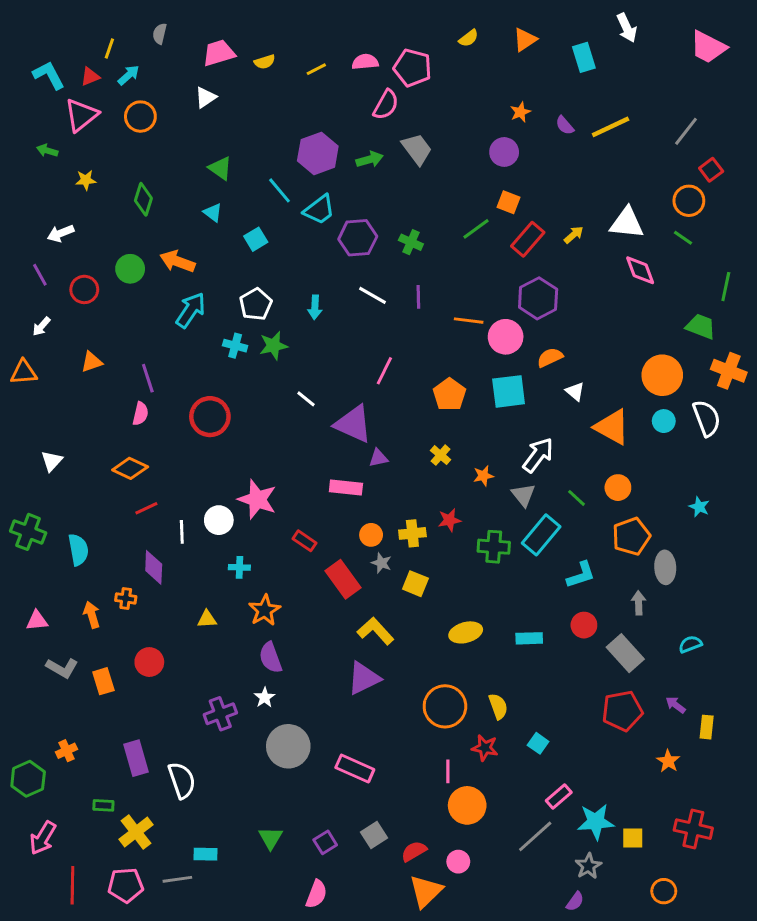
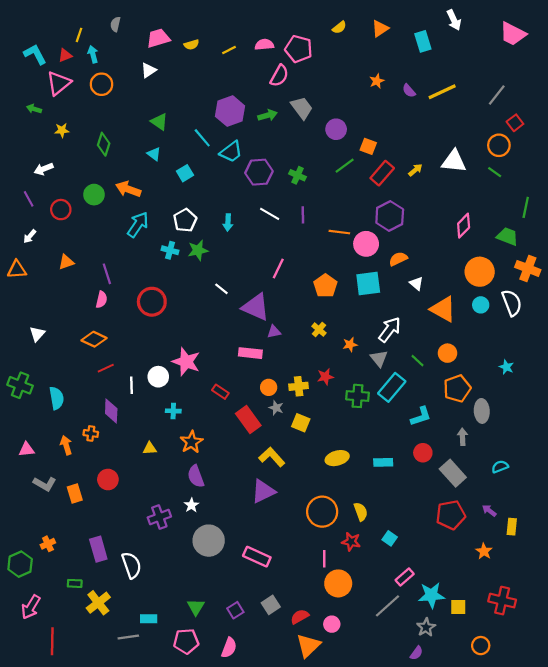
cyan arrow: (129, 75) -> (93, 54), turned -63
purple circle: (504, 152) -> (336, 129), moved
pink diamond: (640, 270) -> (464, 226), moved, turned 65
pink pentagon: (126, 885) -> (186, 641), moved

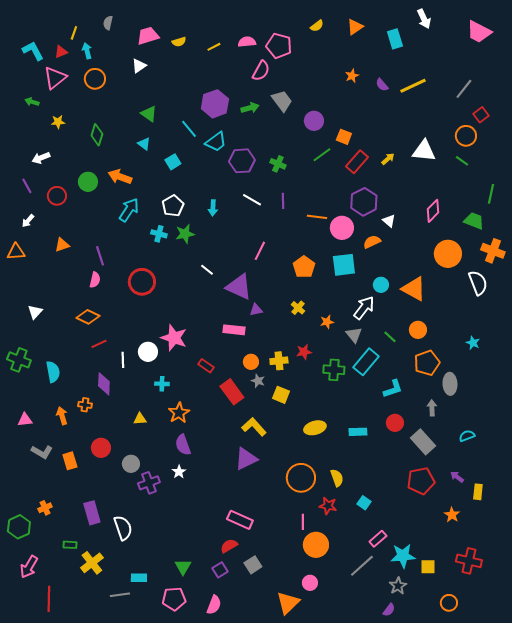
white triangle: (416, 283) -> (389, 221), moved
cyan circle: (481, 305) -> (381, 285), moved
gray circle: (209, 541) -> (131, 464), moved, size x0.6
red semicircle: (300, 617) -> (229, 546), moved

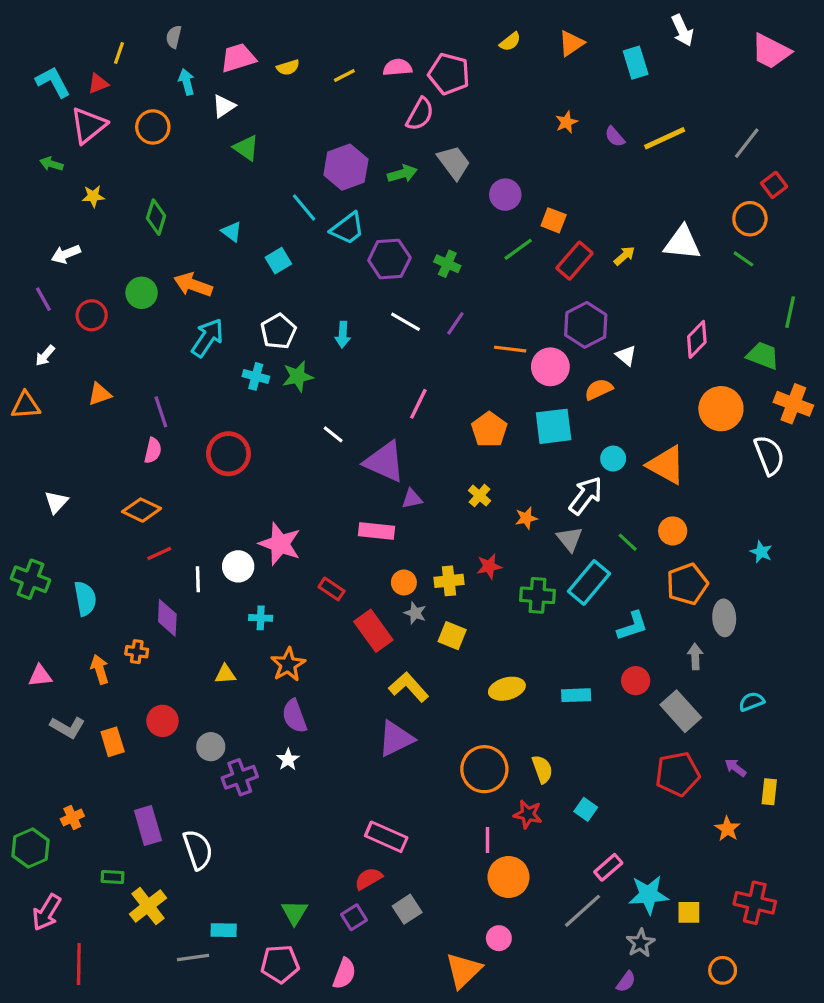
cyan arrow: (87, 51) -> (187, 82), moved
green triangle: (149, 114) -> (246, 148), moved
purple line: (283, 201) -> (455, 323), turned 35

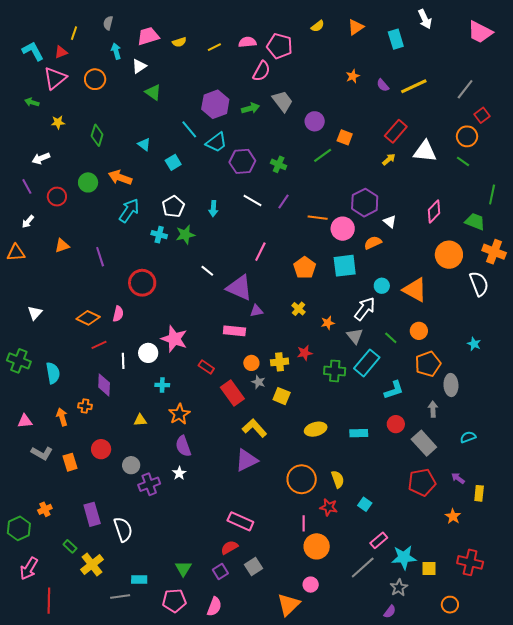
red rectangle: (574, 261) -> (396, 131), moved
pink semicircle: (153, 450) -> (118, 314), moved
green rectangle: (113, 877) -> (70, 546), turned 40

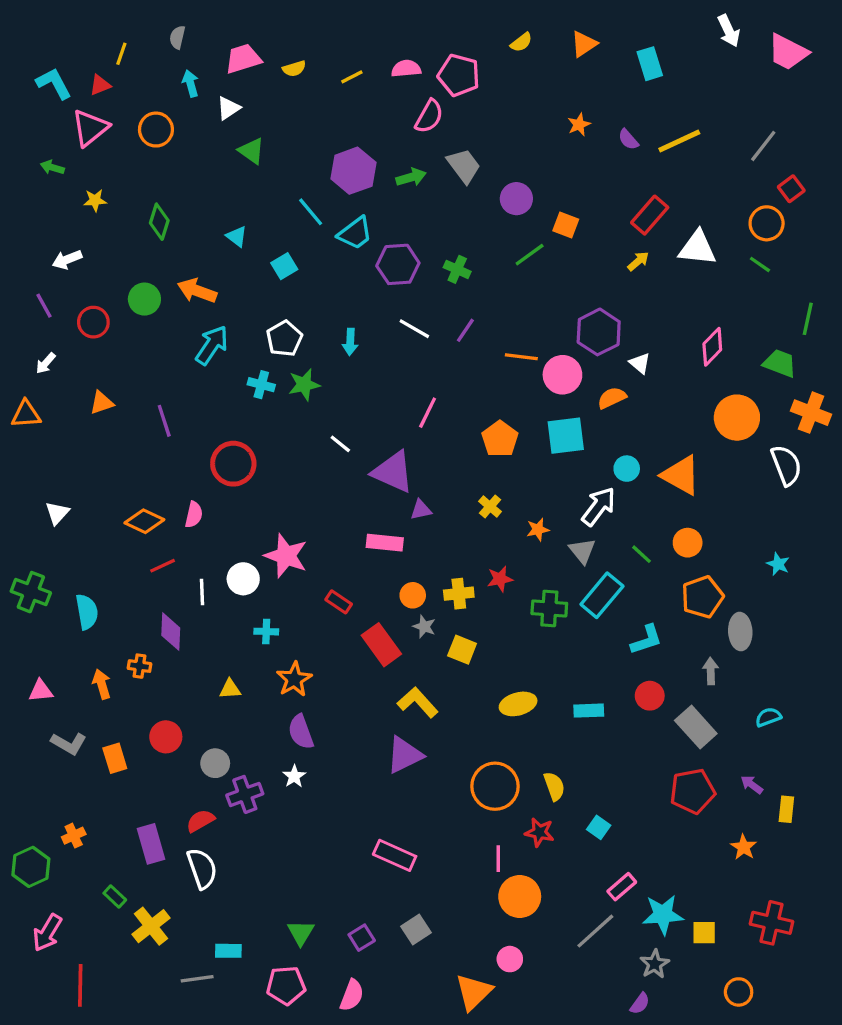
white arrow: (425, 19) -> (729, 31), moved
red semicircle: (229, 547) -> (200, 821), moved

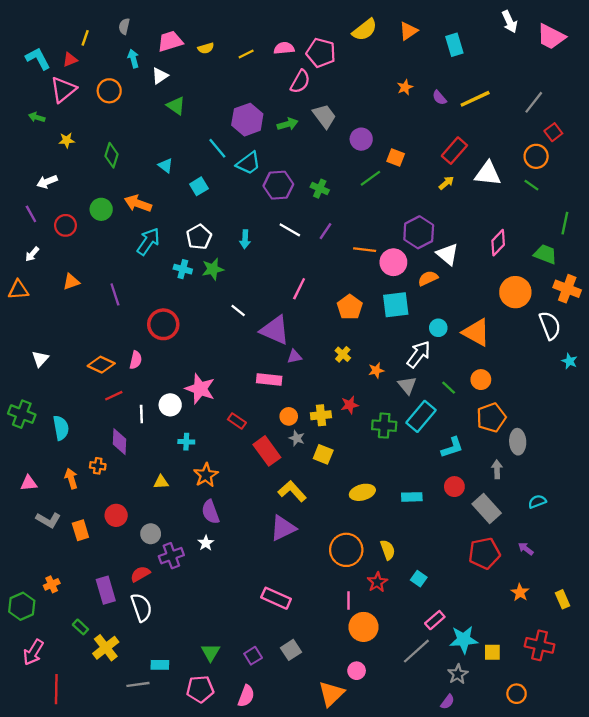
yellow semicircle: (521, 42) -> (365, 30), size x1.6
white triangle: (640, 363) -> (447, 254), size x1.5
cyan star: (778, 564) -> (569, 361), moved
yellow rectangle: (786, 809) -> (563, 599), moved, turned -30
red star: (539, 832) -> (377, 582), turned 30

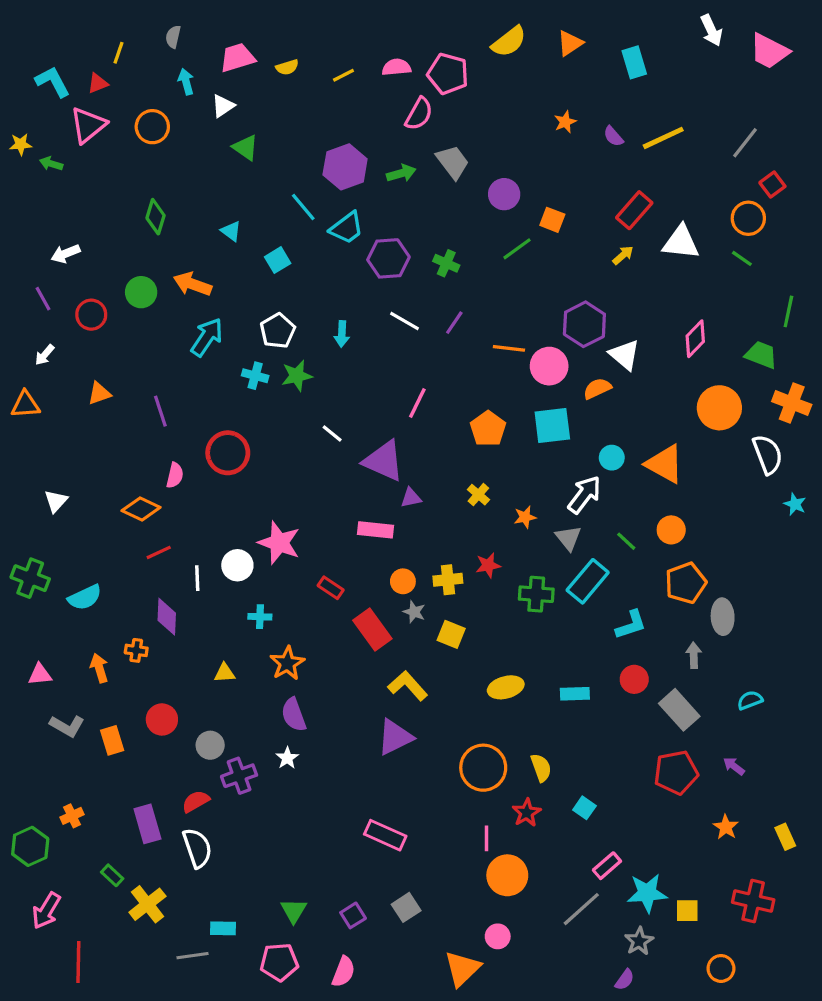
yellow star: (67, 140) -> (21, 144), moved
pink semicircle: (136, 360) -> (175, 475), moved
cyan semicircle: (61, 428) -> (85, 597), turned 75

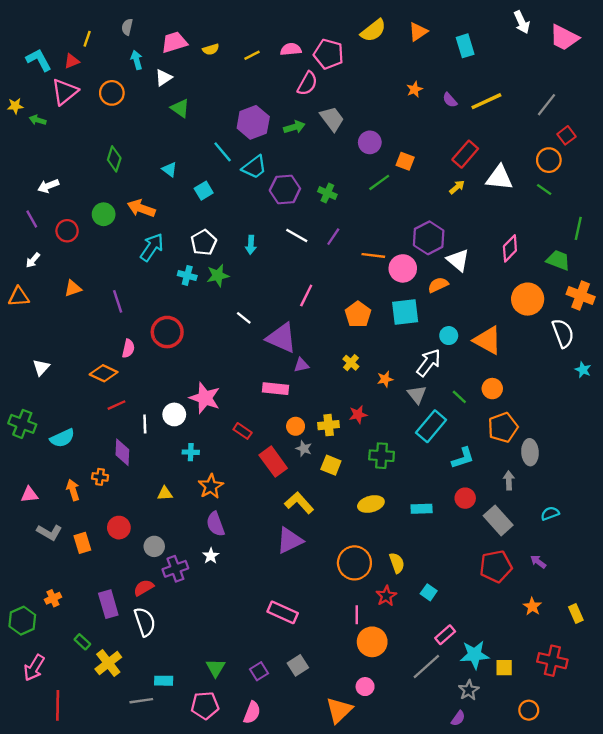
green cross: (536, 594) -> (382, 456), moved

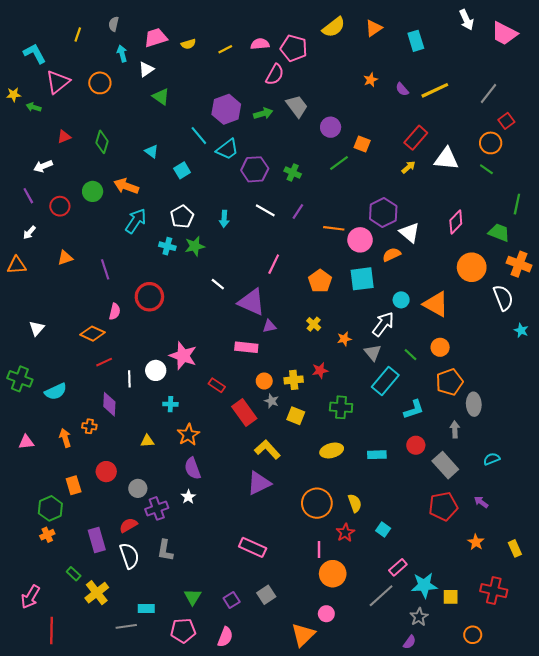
red triangle: (72, 61) -> (64, 137), moved
gray L-shape: (49, 532) -> (165, 551), moved, turned 70
green hexagon: (22, 621) -> (50, 508), moved

